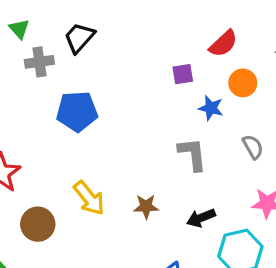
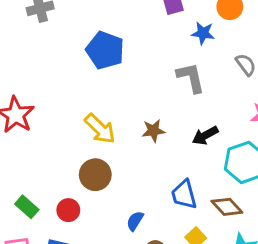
blue pentagon: (77, 111) -> (105, 50), moved, turned 30
brown circle: (38, 224) -> (95, 175), moved

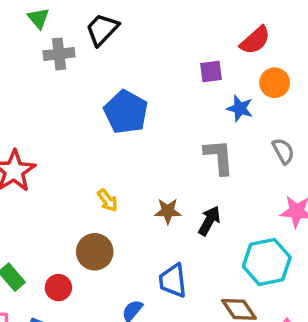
yellow arrow: (100, 129) -> (108, 200), size x0.6
black arrow: (205, 135) -> (209, 221), moved, turned 140
blue trapezoid: (184, 195) -> (173, 281), moved

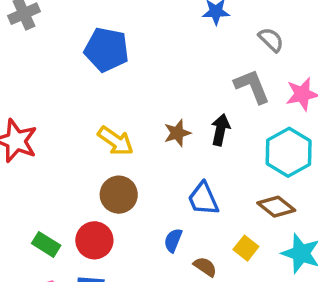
gray L-shape: (219, 157) -> (252, 86), moved
yellow arrow: (108, 200) -> (116, 141), size x1.5
red circle: (58, 288) -> (94, 240), size x1.4

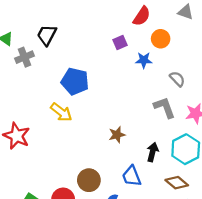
black arrow: (220, 130) -> (153, 152), moved
yellow arrow: (116, 141) -> (61, 112), moved
brown circle: (119, 195) -> (89, 180), moved

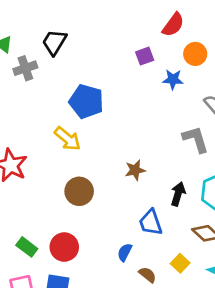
brown circle: (89, 180) -> (79, 191), moved

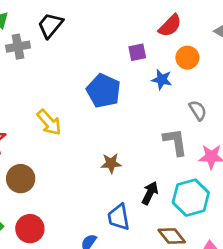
blue pentagon: (86, 101) -> (104, 91), moved
brown circle: (79, 191) -> (21, 179), moved

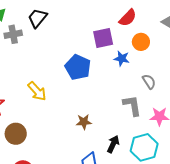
purple square: (137, 52) -> (103, 38), size x1.5

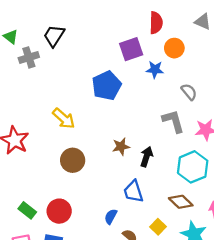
red semicircle: (128, 18) -> (156, 23), turned -36
blue pentagon: (78, 67) -> (107, 86), turned 30
brown circle: (16, 134) -> (73, 160), moved
black arrow: (113, 144) -> (147, 157), moved

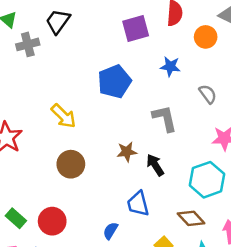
orange circle: (174, 48) -> (206, 37), moved
purple square: (131, 49) -> (136, 29), moved
gray L-shape: (173, 121) -> (165, 118), moved
black arrow: (147, 157) -> (155, 165), turned -54

